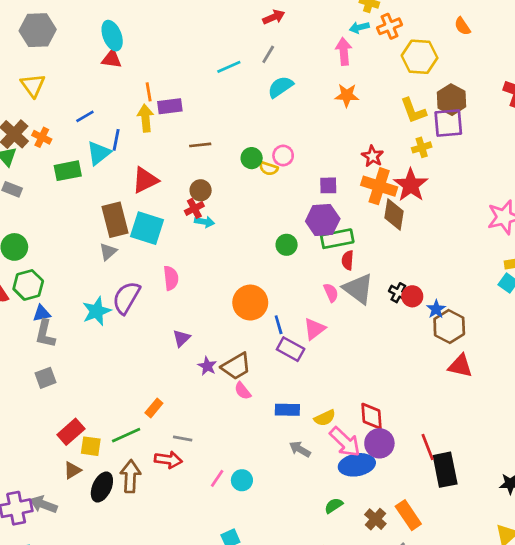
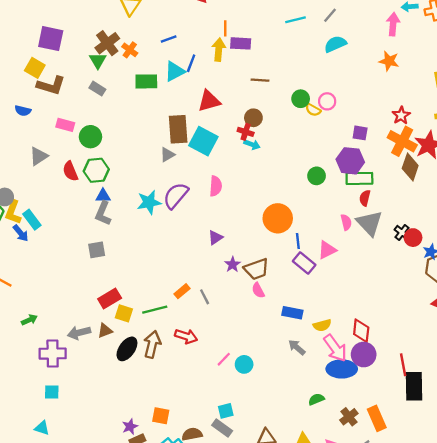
red cross: (194, 208) -> (246, 132), turned 35
gray line: (183, 439) -> (205, 297), moved, turned 42
gray arrow: (43, 504) -> (79, 333), moved, turned -45

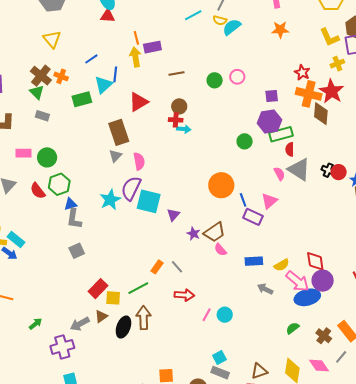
yellow semicircle: (313, 110) -> (220, 20), moved
cyan square: (203, 141) -> (149, 201), moved
pink semicircle: (216, 186) -> (139, 161), moved
red arrow: (186, 336) -> (184, 295), moved

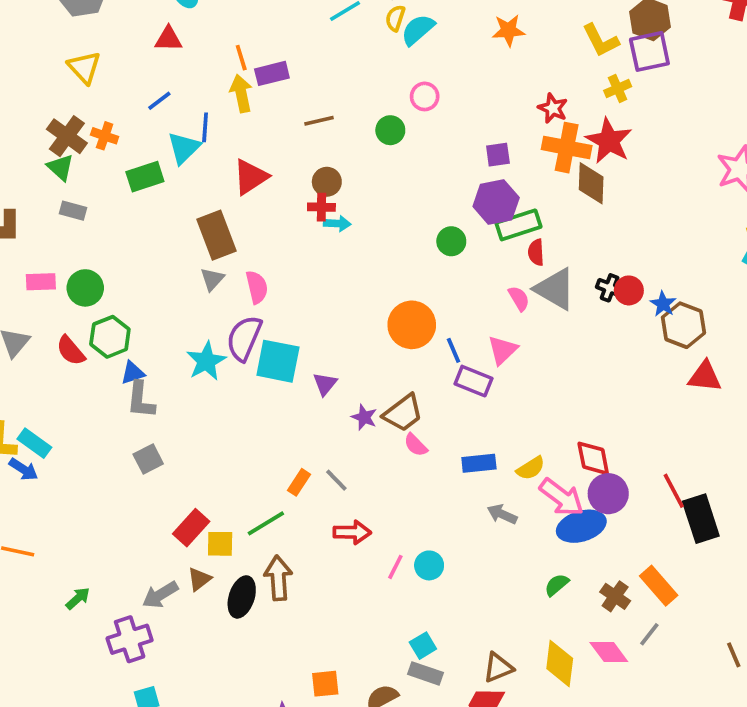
red triangle: (108, 16) -> (168, 39), moved
yellow semicircle: (220, 20) -> (395, 18), turned 96
pink circle: (237, 77) -> (425, 96), moved

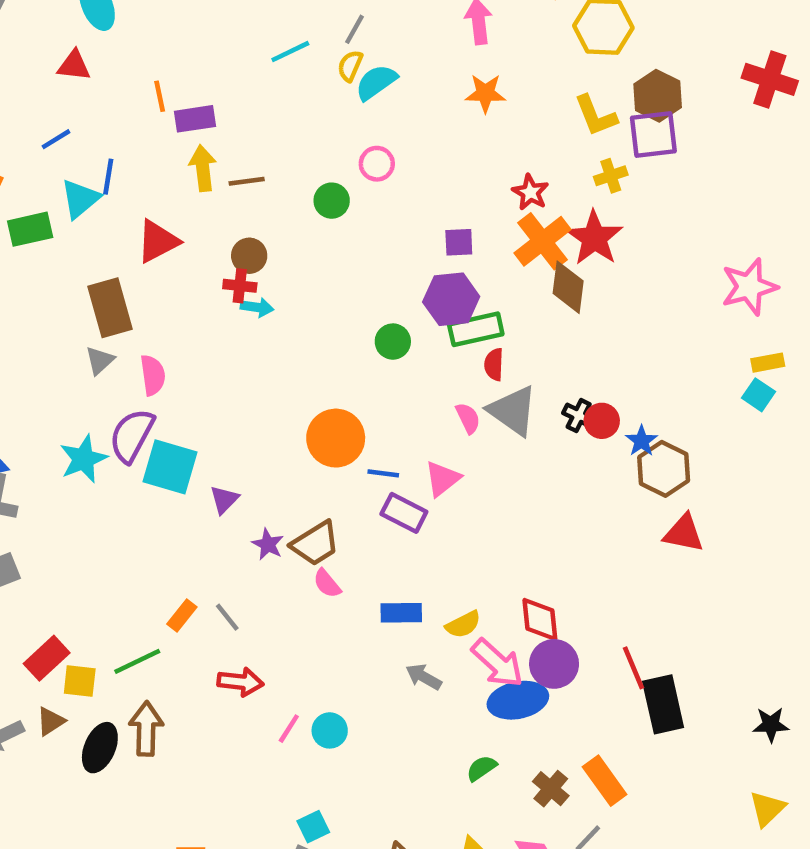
yellow arrow: (241, 93) -> (203, 168), moved
orange cross: (567, 148) -> (543, 241), turned 36
blue line: (453, 350) -> (383, 473), turned -65

